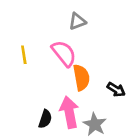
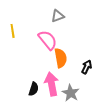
yellow line: (24, 55) -> (13, 31), moved
black arrow: (116, 90) -> (87, 67), turned -96

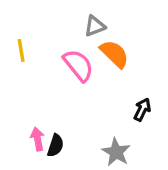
orange semicircle: (61, 58) -> (114, 54), moved, turned -36
pink arrow: (52, 84) -> (37, 139), moved, size x0.6

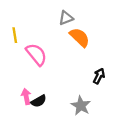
pink semicircle: (78, 65) -> (36, 54), moved
black semicircle: (55, 146) -> (39, 101), turned 42

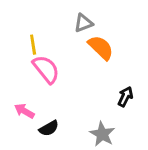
yellow line: (15, 35) -> (33, 45), moved
pink arrow: (26, 97) -> (24, 111), moved, turned -49

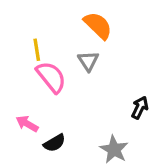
gray triangle: (83, 23) -> (88, 61), moved, turned -42
orange semicircle: (101, 48) -> (98, 25), moved

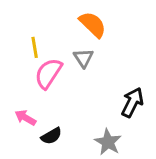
pink semicircle: (51, 77) -> (48, 73), turned -108
black arrow: (140, 108) -> (132, 102), size x1.4

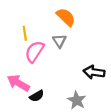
black arrow: (132, 102) -> (94, 72), turned -108
pink arrow: (25, 118) -> (18, 83), size x1.5

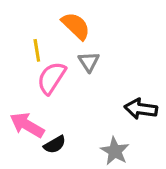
orange semicircle: (66, 17) -> (76, 26), moved

